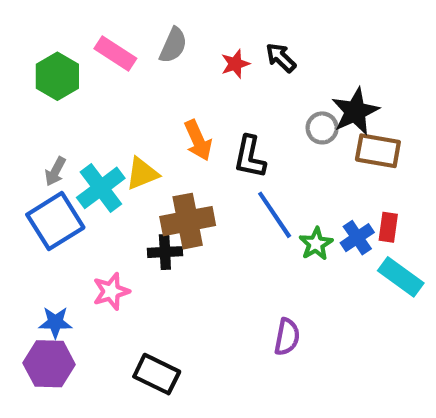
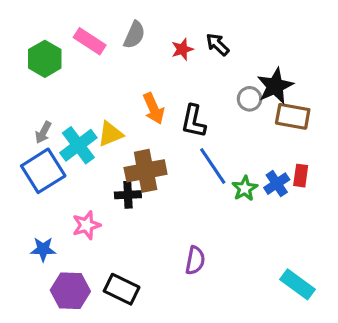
cyan rectangle: (401, 277) -> (298, 284), moved
purple semicircle: (287, 337) -> (195, 260), moved
purple hexagon: (49, 364) -> (70, 291), moved

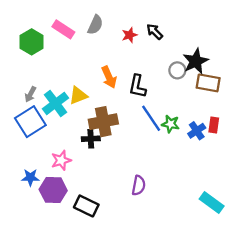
green star: (245, 188) -> (171, 124), moved, turned -30
purple hexagon: (70, 291) -> (53, 190), moved

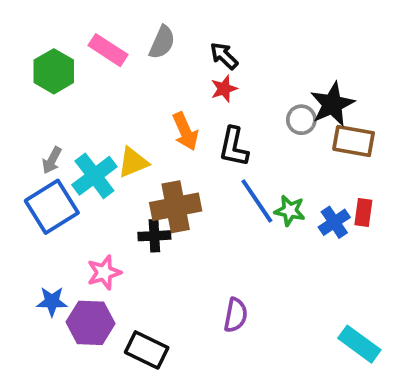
black arrow: (155, 32) -> (224, 56), moved
red star: (130, 35) -> (224, 89), moved

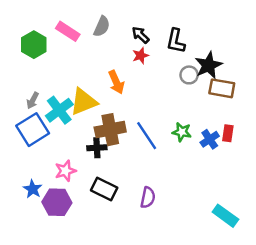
black L-shape: (234, 147) -> (176, 41), moved
yellow triangle: (133, 162) -> (84, 102), size x1.4
blue line: (257, 201) -> (147, 136), moved
blue star: (52, 302) -> (33, 189), turned 30
black rectangle: (147, 350) -> (104, 189), moved

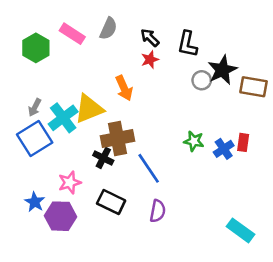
brown rectangle: (222, 88) -> (253, 87), moved
blue line: (147, 136) -> (149, 168), moved
black cross: (97, 148) -> (103, 158), turned 30

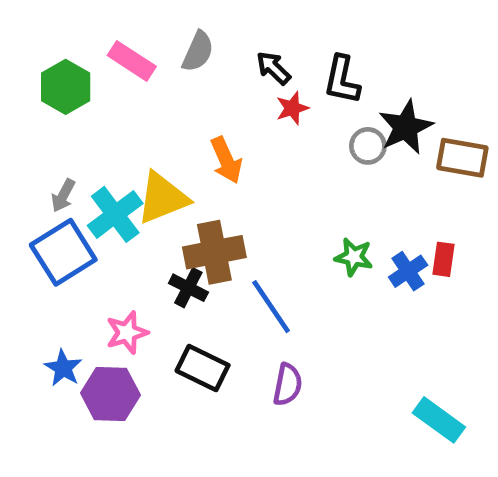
red star: (150, 60) -> (292, 108), moved

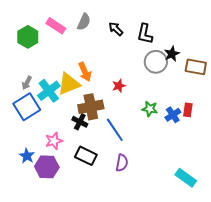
red star: (292, 108) -> (119, 86), moved
black star: (406, 127) -> (172, 54), size x0.7
gray circle: (368, 146) -> (156, 62), size x1.5
orange arrow: (226, 160) -> (85, 72), moved

